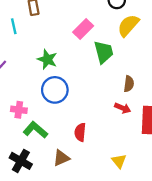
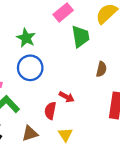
red arrow: (123, 108) -> (67, 97), moved
yellow triangle: (119, 161) -> (65, 135), moved

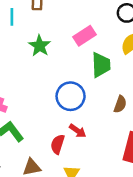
green star: (26, 38) -> (40, 46), moved
blue circle: (30, 68) -> (71, 96), moved

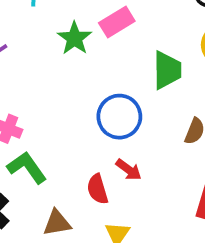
pink rectangle: (85, 36) -> (117, 22), moved
red semicircle: (58, 144) -> (98, 189), turned -36

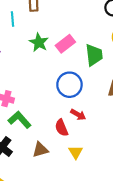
pink rectangle: (117, 22) -> (65, 44), moved

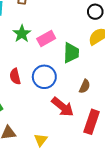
red arrow: (78, 115) -> (63, 107), moved, size x1.6
red semicircle: (61, 128) -> (15, 76), moved

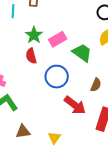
green trapezoid: (71, 53) -> (82, 53), turned -55
red semicircle: (15, 76) -> (31, 56), moved

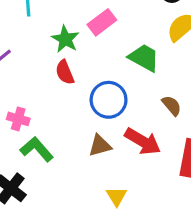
pink rectangle: (58, 39) -> (102, 22), moved
brown semicircle: (96, 85) -> (172, 106), turned -56
brown triangle: (23, 132) -> (100, 145), moved

